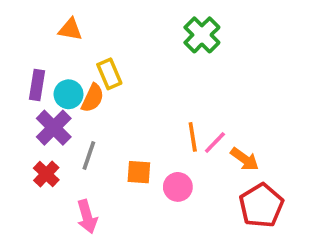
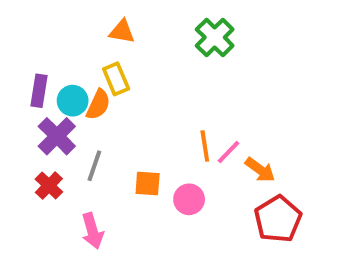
orange triangle: (70, 29) -> (122, 32), moved

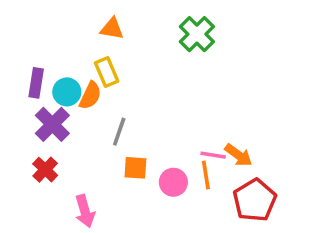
orange line: (205, 146) -> (206, 175), moved
pink line: (229, 152) -> (213, 155), moved, turned 55
gray line: (94, 166) -> (119, 132), moved

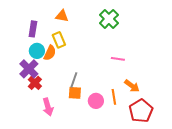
purple rectangle: (36, 83) -> (33, 29), moved
gray line: (119, 132) -> (74, 80), moved
pink line: (213, 155) -> (118, 59), moved
red cross: (45, 170) -> (35, 83), moved
pink arrow: (85, 211) -> (48, 107), moved

